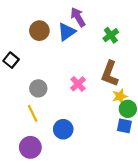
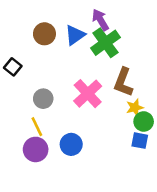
purple arrow: (78, 17) -> (100, 20), moved
green cross: (111, 35) -> (105, 43), moved, size x1.6
pink cross: (78, 84) -> (88, 94), size x1.6
purple circle: (30, 147) -> (36, 149), moved

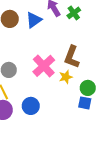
green cross: (105, 43) -> (74, 13), moved, size x0.6
yellow star: (135, 108) -> (66, 77), moved

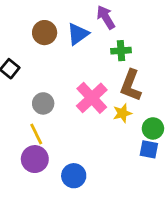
green cross: (74, 13) -> (121, 51), moved, turned 32
blue circle: (31, 106) -> (74, 176), moved

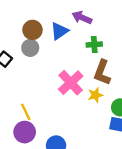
purple arrow: (106, 17) -> (82, 18), turned -36
gray circle: (43, 103) -> (30, 48), moved

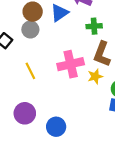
pink cross: (71, 83) -> (71, 64), turned 30
yellow line: (26, 112) -> (30, 71), moved

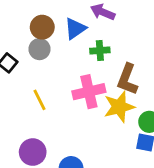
green cross: (94, 26) -> (100, 50), moved
yellow star: (95, 76) -> (119, 107), size x1.6

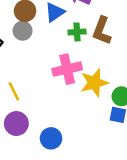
brown L-shape: (127, 79) -> (102, 31), moved
yellow line: (40, 100) -> (14, 91), moved

